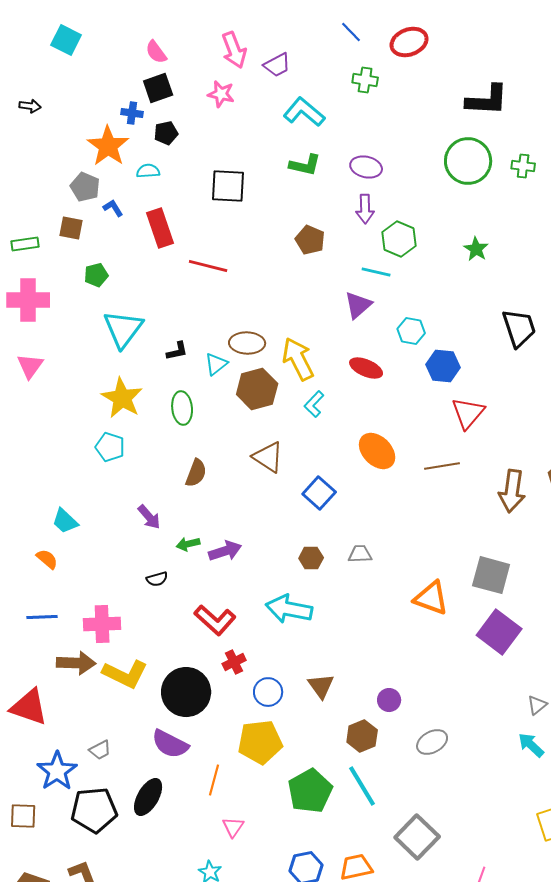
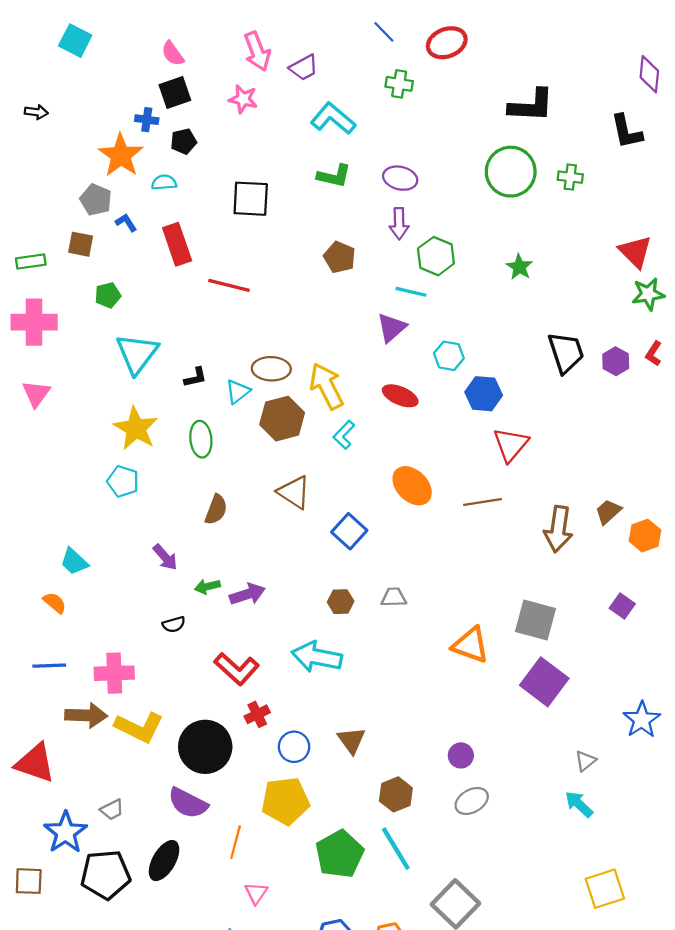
purple circle: (389, 700) -> (461, 755), moved

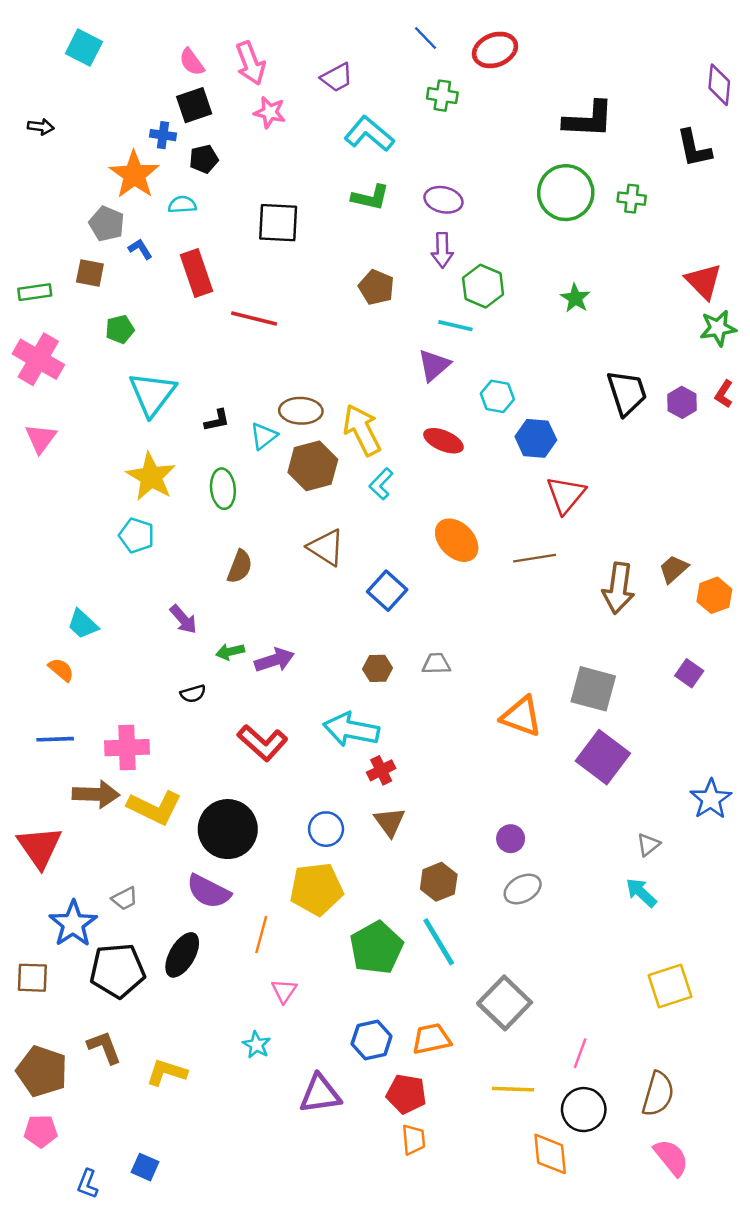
pink arrow: (257, 51) -> (251, 63), moved
pink cross: (34, 322) -> (38, 359), turned 30
red cross: (257, 714) -> (381, 770), moved
red triangle: (35, 763) -> (40, 847), turned 36

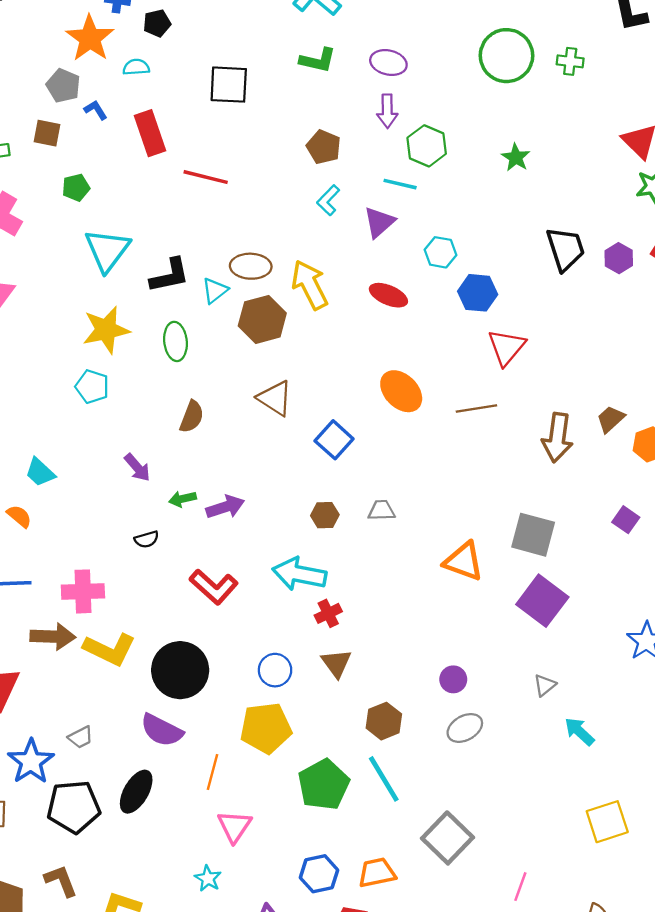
black L-shape: (217, 420) -> (170, 275), size x1.6
yellow star: (151, 477) -> (106, 330), turned 30
cyan L-shape: (381, 484) -> (328, 200), moved
gray triangle: (648, 845) -> (545, 685), moved
pink triangle: (284, 991) -> (235, 826), size x1.4

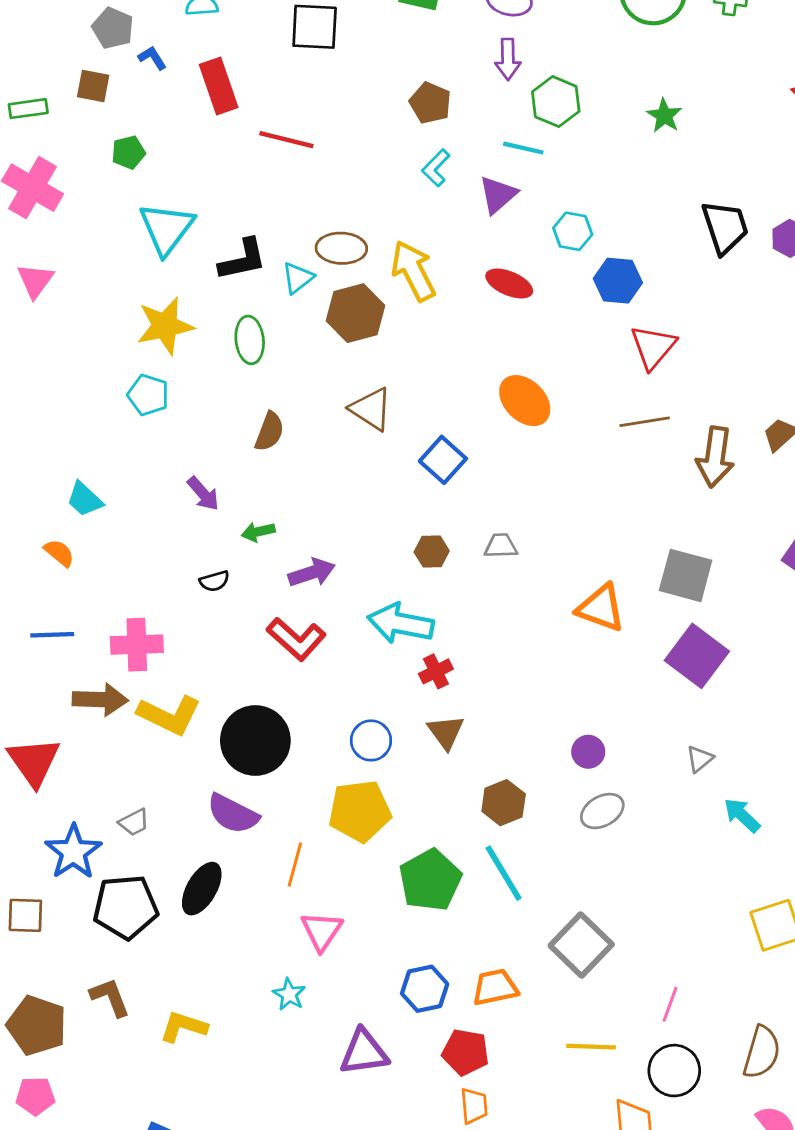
brown line: (476, 409) -> (645, 422), moved
purple arrow: (225, 507) -> (312, 573), moved

